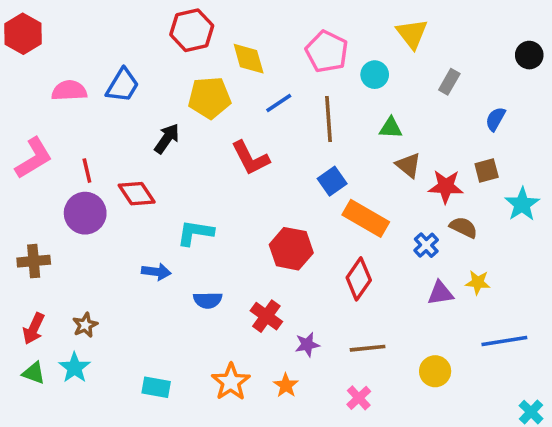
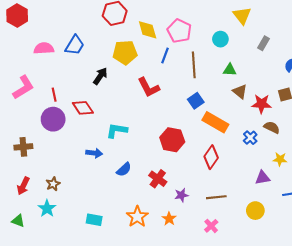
pink pentagon: (327, 52) -> (179, 31), moved
blue line: (279, 103) -> (165, 56), turned -35
purple triangle: (440, 293) -> (263, 178), moved
blue semicircle: (208, 300) -> (124, 169), turned -42
green triangle: (34, 373) -> (18, 221), moved

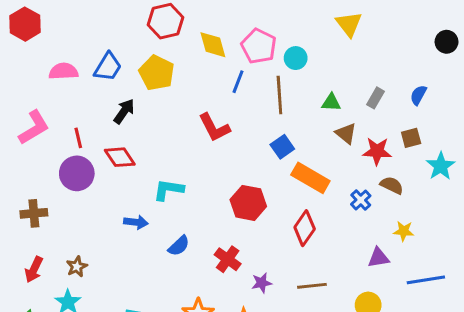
cyan circle: (220, 39) -> (296, 58), moved
gray rectangle: (264, 43) -> (376, 98), moved
yellow pentagon: (125, 52) -> (157, 73), moved, turned 30
black arrow: (100, 76) -> (124, 111), moved

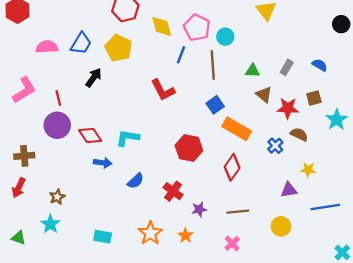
blue semicircle: (418, 95) -> (320, 65), turned 91
red diamond: (120, 157) -> (90, 135), moved
red arrow: (34, 270) -> (19, 188), moved

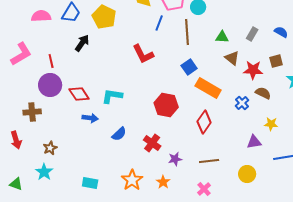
brown cross: (24, 156) -> (32, 112), moved
red arrow: (19, 188) -> (16, 140), turned -42

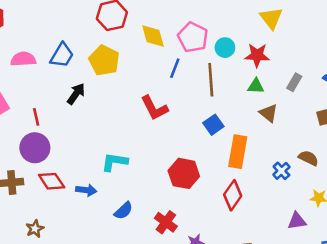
red star: (253, 70) -> (257, 55), moved
orange rectangle: (208, 88) -> (238, 152), turned 70
red diamond: (79, 94) -> (52, 181), moved

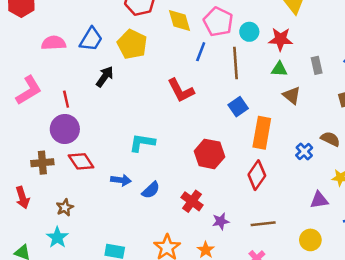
gray rectangle: (294, 82) -> (317, 65), turned -42
blue arrow: (86, 190) -> (121, 180), moved

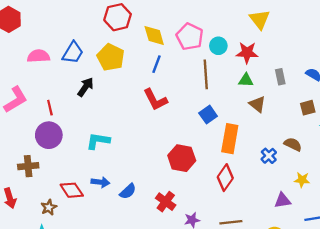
blue line: (201, 52) -> (156, 64), moved
cyan L-shape: (142, 143) -> (98, 141), moved
red diamond: (81, 161) -> (72, 190), moved

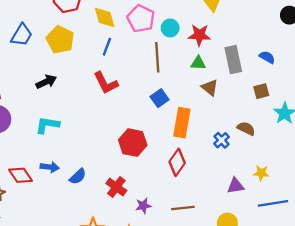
gray rectangle: (280, 77) -> (233, 60), size x1.6
black arrow: (85, 87) -> (46, 82), moved, turned 30
yellow star: (302, 180) -> (261, 173), moved

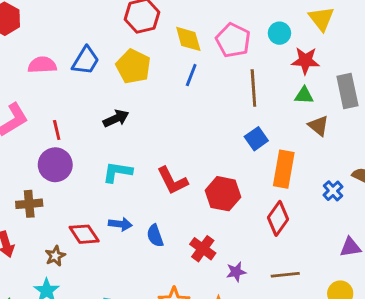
cyan circle: (170, 28) -> (279, 33), moved
red L-shape: (106, 83) -> (172, 181), moved
blue semicircle: (78, 176) -> (155, 236), turned 114

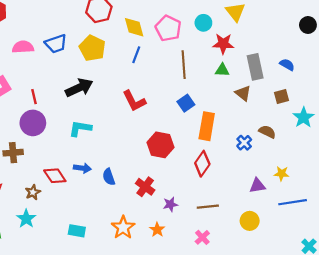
blue trapezoid: (86, 61) -> (56, 44), turned 40
black arrow: (116, 118) -> (79, 88), size x1.4
brown triangle: (319, 126) -> (243, 93), moved
red L-shape: (172, 181) -> (134, 101), moved

